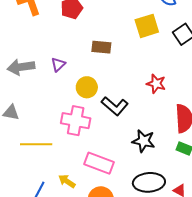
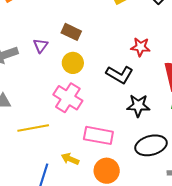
brown rectangle: (101, 47) -> (71, 32), moved, turned 30
black L-shape: (115, 106) -> (120, 75), moved
pink cross: (76, 121) -> (68, 98), turned 32

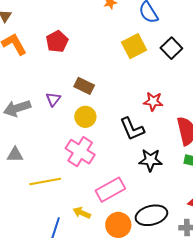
black L-shape: (120, 75) -> (132, 129), turned 36
pink rectangle: (98, 135) -> (110, 190), turned -40
black ellipse: (151, 145) -> (151, 215), moved

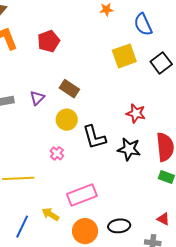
black L-shape: (132, 129) -> (94, 137), moved
pink cross: (80, 152) -> (57, 153), size x0.5
black star: (150, 160) -> (129, 149), moved
black ellipse: (151, 215) -> (119, 226), size x0.7

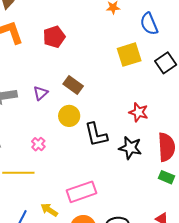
pink cross: (57, 153) -> (38, 144), moved

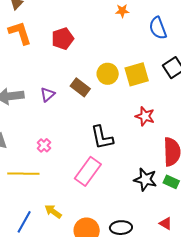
yellow square: (129, 55) -> (137, 74), moved
yellow circle: (69, 116) -> (108, 74), moved
black star: (130, 148) -> (145, 180), moved
pink rectangle: (81, 192) -> (88, 171), moved, turned -36

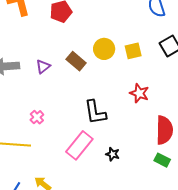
yellow square: (137, 74) -> (133, 51), size x0.7
black star: (145, 180) -> (113, 154), moved, size x0.6

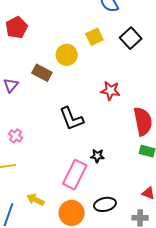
yellow square: (133, 51) -> (94, 37), moved
pink rectangle: (79, 145) -> (75, 175), moved

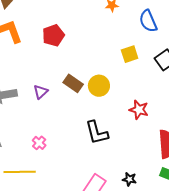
yellow circle: (67, 55) -> (99, 86), moved
black star: (97, 156) -> (129, 179), moved

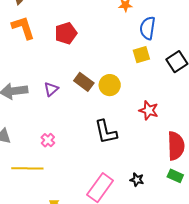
blue semicircle: (148, 21) -> (148, 28), moved, turned 30

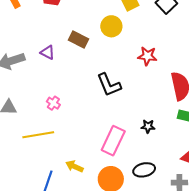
yellow circle: (110, 85) -> (111, 26), moved
purple triangle: (51, 89) -> (48, 52), turned -42

